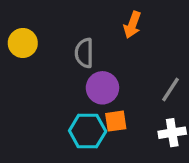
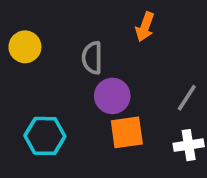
orange square: (116, 121) -> (127, 132), size x1.4
cyan hexagon: (88, 131) -> (45, 136), moved

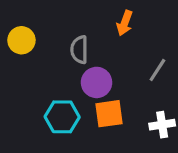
gray line: (187, 98) -> (157, 70), moved
cyan hexagon: (45, 136) -> (62, 117), moved

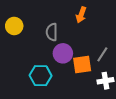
gray line: (157, 70) -> (102, 54), moved
orange square: (109, 114) -> (82, 65), moved

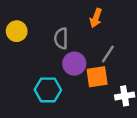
gray line: (102, 54) -> (108, 54), moved

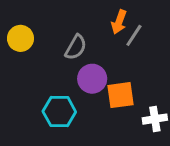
gray semicircle: (61, 38) -> (76, 47), turned -150
gray line: (108, 54) -> (134, 35), moved

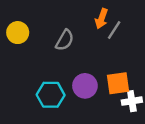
purple circle: (92, 79) -> (85, 86), moved
orange square: (121, 95) -> (118, 83), moved

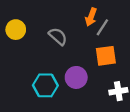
gray semicircle: (65, 40) -> (58, 36), turned -78
orange square: (118, 83) -> (106, 56), moved

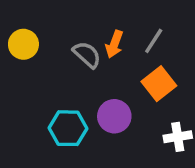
orange arrow: (91, 17) -> (114, 44), moved
orange square: (106, 56) -> (159, 84), turned -30

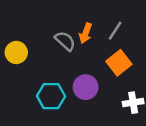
yellow circle: (23, 44) -> (16, 52), moved

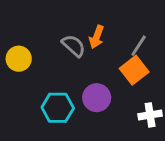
gray line: (115, 31) -> (139, 46), moved

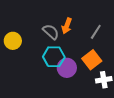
orange square: (134, 70) -> (92, 60), moved
cyan hexagon: (58, 108) -> (54, 57), moved

